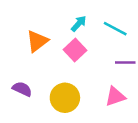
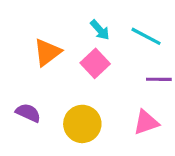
cyan arrow: (79, 24) -> (100, 30), turned 96

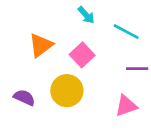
cyan arrow: (100, 30) -> (86, 15), moved
yellow circle: (82, 124) -> (67, 91), moved

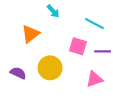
cyan arrow: (86, 15) -> (53, 11), moved
pink square: (82, 55) -> (78, 46), moved, turned -30

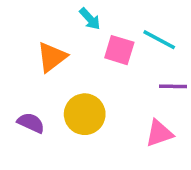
pink square: (78, 46) -> (119, 50), moved

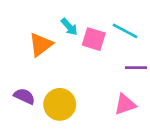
cyan arrow: (90, 19) -> (69, 27), moved
yellow circle: (85, 114) -> (60, 104), moved

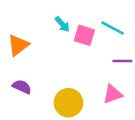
orange triangle: (41, 45) -> (18, 45), moved
yellow circle: (60, 104) -> (68, 103), moved

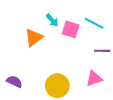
orange triangle: (18, 45) -> (34, 38), moved
purple semicircle: (22, 87) -> (14, 82), moved

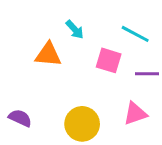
pink square: (71, 29) -> (109, 60), moved
orange triangle: (34, 38) -> (48, 55), turned 42

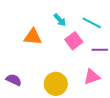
cyan arrow: (75, 29) -> (60, 20), moved
pink square: (109, 60) -> (74, 41), turned 36

